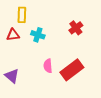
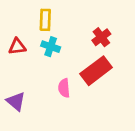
yellow rectangle: (22, 15) -> (45, 20), moved
red rectangle: (72, 70) -> (96, 71), moved

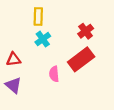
red triangle: (17, 47) -> (13, 59), moved
cyan cross: (51, 47) -> (43, 39), turned 35

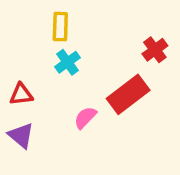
red cross: (86, 31) -> (155, 50), moved
pink semicircle: (54, 74) -> (85, 118), turned 49

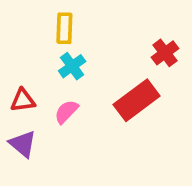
pink semicircle: (85, 118) -> (66, 112), moved

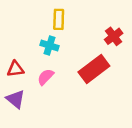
yellow rectangle: (64, 28) -> (59, 19), moved
cyan cross: (72, 66) -> (49, 45), turned -36

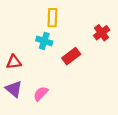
red rectangle: (94, 69) -> (71, 56), moved, size x0.7
pink semicircle: (46, 77) -> (41, 94), moved

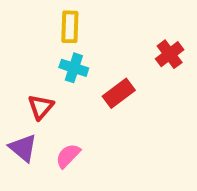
yellow rectangle: (52, 18) -> (70, 27), moved
red triangle: (14, 62) -> (41, 107), moved, turned -42

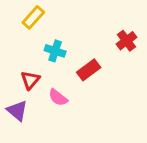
yellow rectangle: (70, 27) -> (33, 17), moved, turned 40
pink semicircle: (68, 156) -> (58, 97), moved, turned -96

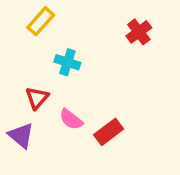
red cross: (126, 41) -> (139, 32), moved
red rectangle: (89, 70) -> (109, 132), moved

